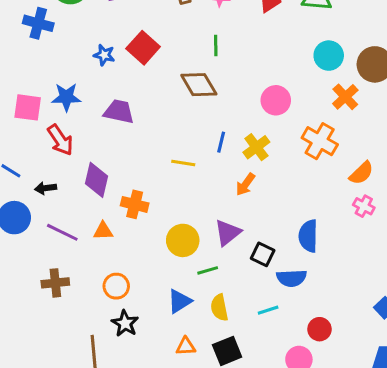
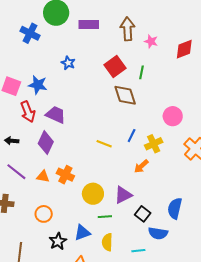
red square: (143, 48) -> (115, 67), moved
purple trapezoid: (119, 112) -> (56, 115), moved
orange cross: (135, 204) -> (65, 175), moved
black star: (125, 323) -> (58, 241), moved

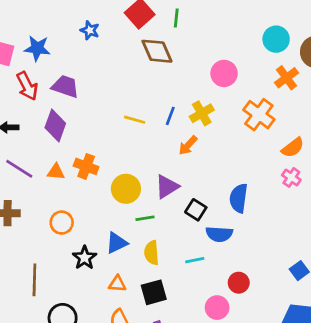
blue star: (68, 63) -> (90, 30), moved
blue line: (132, 136) -> (170, 116), moved

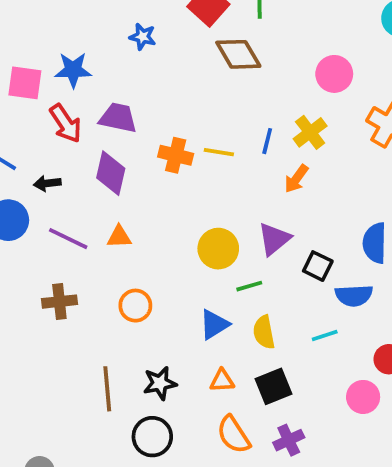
orange cross: (86, 166) -> (176, 155), moved
black star: (85, 258) -> (160, 383), moved, turned 30

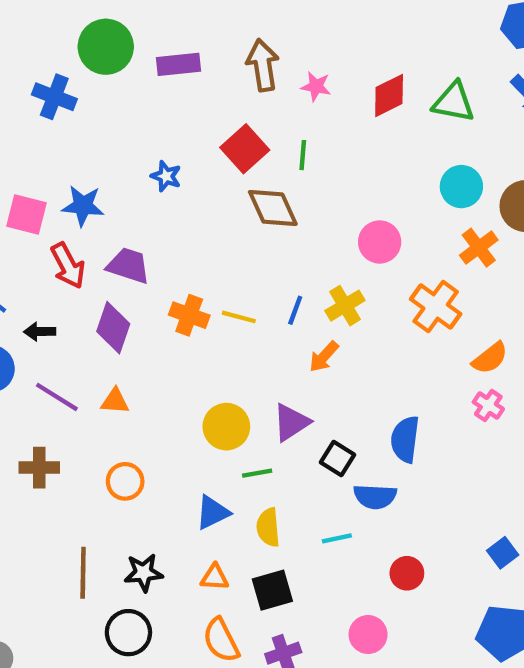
pink circle: (363, 397) -> (368, 635), moved

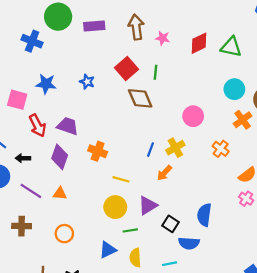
blue star: (83, 206) -> (46, 84), moved
orange cross: (436, 307) -> (221, 149), size x0.7
yellow line: (239, 317) -> (121, 179), moved

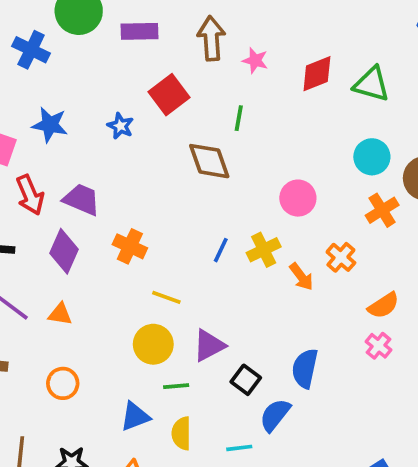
red square: (127, 69) -> (169, 95), moved
orange arrow: (164, 173) -> (301, 277), moved, turned -84
blue semicircle: (189, 243) -> (275, 415), turned 120

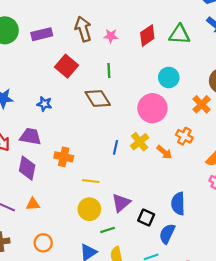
blue star: (120, 126) -> (44, 104), moved
cyan circle: (372, 157) -> (169, 77), moved
pink circle: (298, 198) -> (152, 108), size x1.4

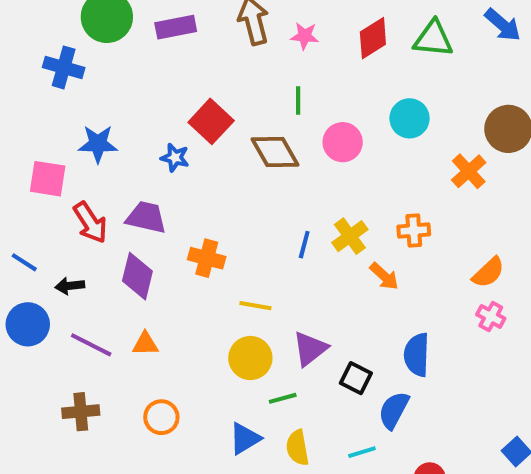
red square: (66, 66) -> (211, 121), moved
pink circle: (152, 108) -> (343, 142), moved, size x0.7
orange cross: (184, 136) -> (414, 230), moved, turned -35
orange arrow: (164, 152) -> (384, 276), moved

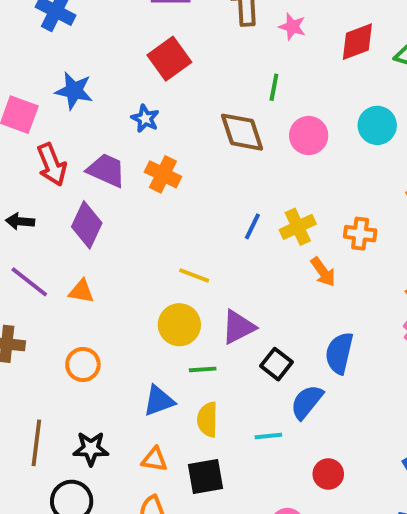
red square: (211, 121) -> (169, 59), moved
orange cross: (207, 258) -> (163, 174), moved

